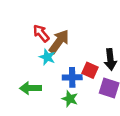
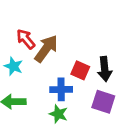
cyan star: (47, 57) -> (13, 66), moved
red square: (90, 70) -> (80, 70), moved

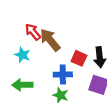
brown arrow: (46, 49) -> (50, 40), turned -75

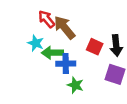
blue cross: (63, 74) -> (66, 64), moved
green arrow: (22, 85) -> (52, 53), moved

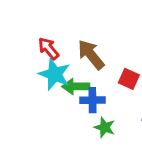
red arrow: (46, 19) -> (49, 49), moved
cyan star: (36, 43) -> (55, 74), size x1.5

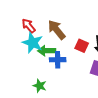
green star: (105, 127) -> (40, 86), moved

